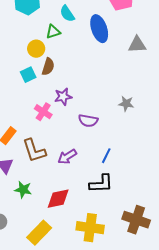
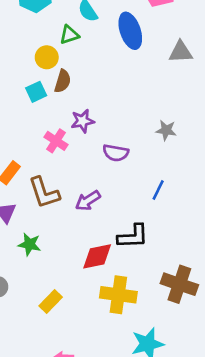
blue line: (106, 156) -> (158, 190), moved
red diamond: (58, 199) -> (97, 256), moved
yellow rectangle: (39, 233) -> (51, 301), size x0.7

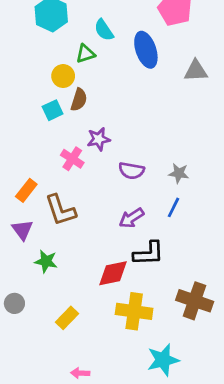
gray star: (166, 130) -> (179, 173), moved
purple arrow: (88, 201) -> (131, 218), moved

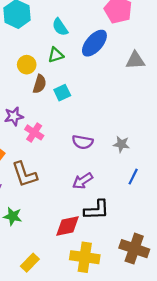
blue ellipse: (146, 50) -> (94, 43), turned 60
green triangle: (85, 54) -> (56, 55), moved
cyan square: (53, 110) -> (62, 93), moved
purple star: (99, 139) -> (14, 116), moved
blue line: (174, 207) -> (133, 177), moved

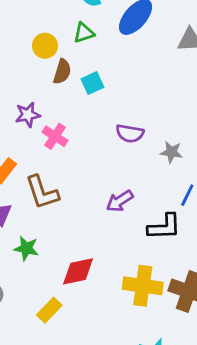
purple semicircle: (83, 142) -> (130, 133), moved
black L-shape: (97, 210) -> (164, 227), moved
red diamond: (68, 226) -> (78, 271), moved
yellow cross: (85, 257) -> (143, 286), moved

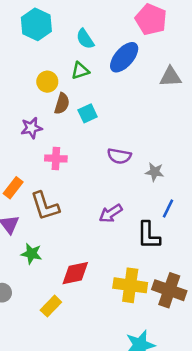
purple star: (28, 115) -> (31, 128), moved
pink cross: (55, 136) -> (56, 158), turned -30
black L-shape: (164, 227) -> (149, 235), turned 92

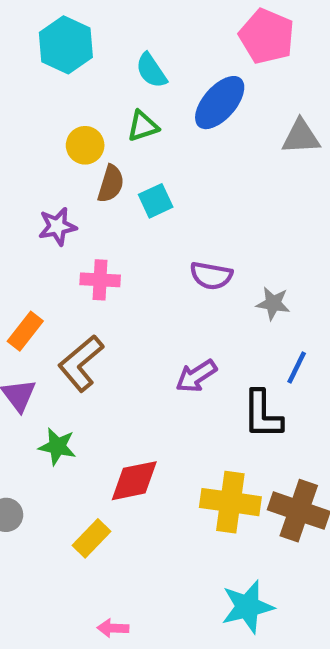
brown L-shape: (45, 206) -> (81, 363), turned 68

